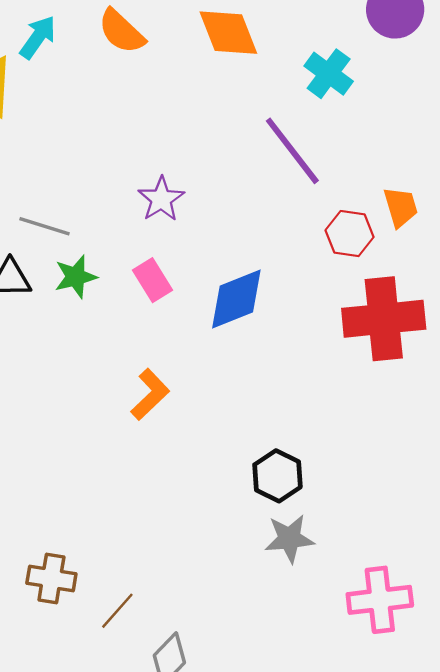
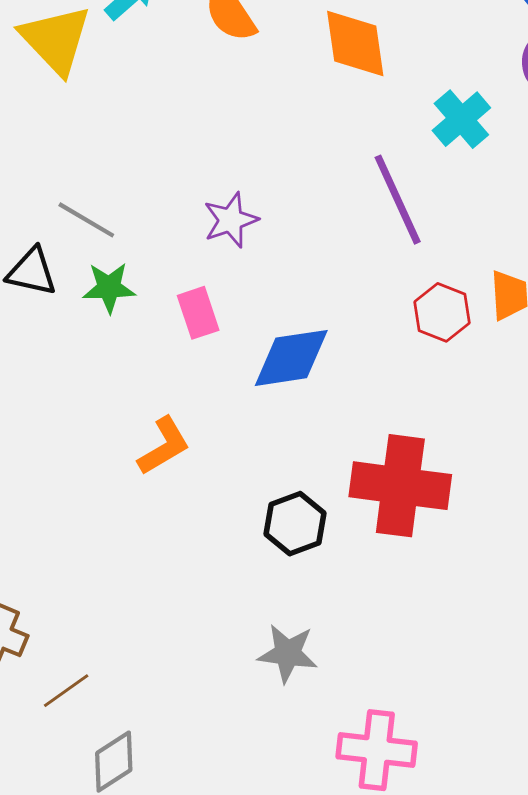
red cross: (384, 319) -> (400, 486), moved
black hexagon: (277, 476) -> (295, 524), moved

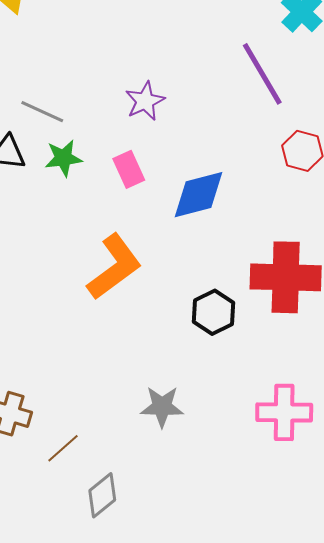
orange L-shape: (164, 446) -> (114, 267), size x1.5
gray star: (288, 653) -> (162, 407), moved
pink cross: (377, 750) -> (284, 412), moved

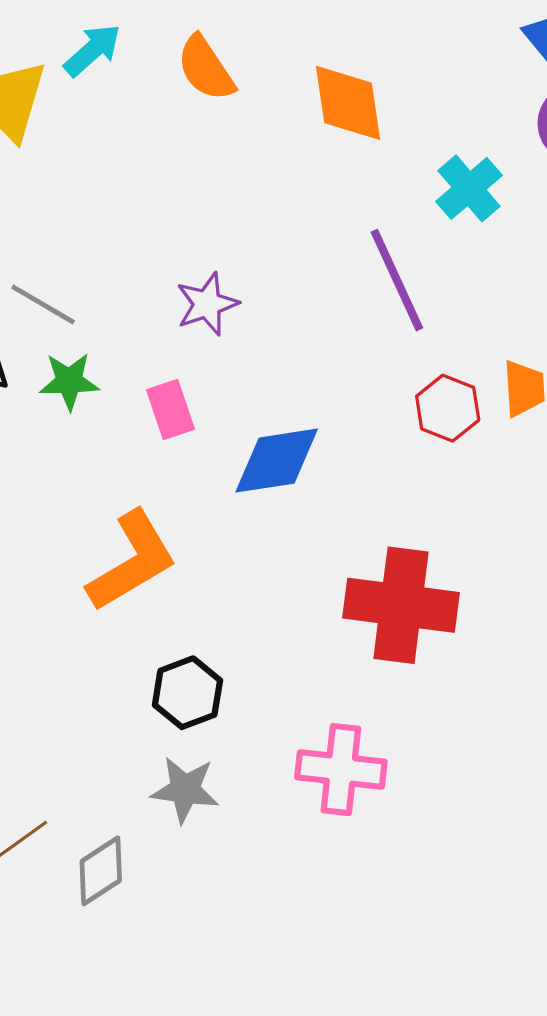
black hexagon: (214, 312) -> (187, 693), moved
pink cross: (284, 412) -> (341, 770), moved
gray diamond: (102, 495) -> (101, 871), moved

